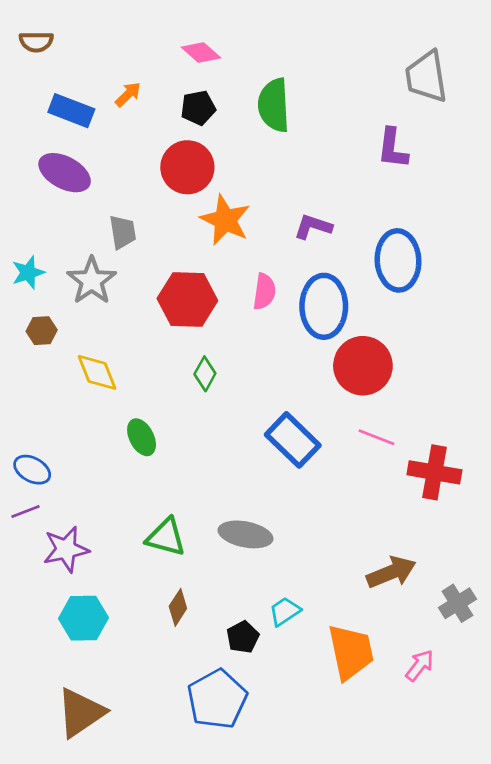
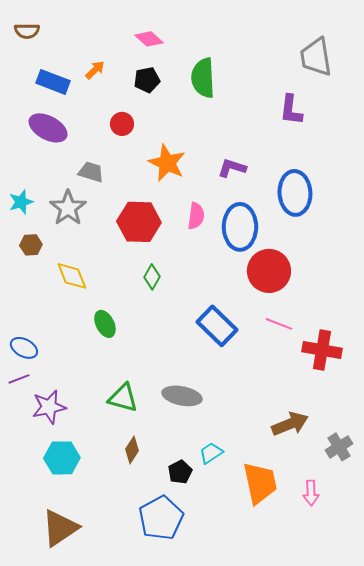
red circle: (187, 167) -> (122, 124), moved, size x0.6
gray trapezoid: (123, 232) -> (91, 172), turned -64
pink arrow: (420, 665) -> (311, 493), turned 140

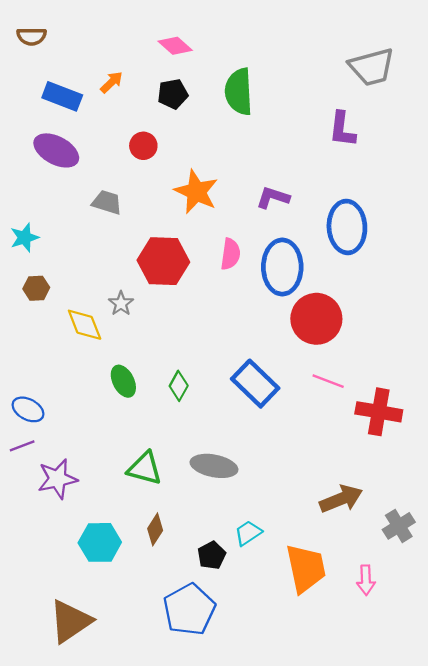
gray trapezoid: (316, 57) -> (372, 67), turned -96
gray star: (68, 208) -> (121, 303), moved, size x0.6
green diamond: (152, 277) -> (179, 386), moved
cyan hexagon: (62, 458) -> (100, 542), moved

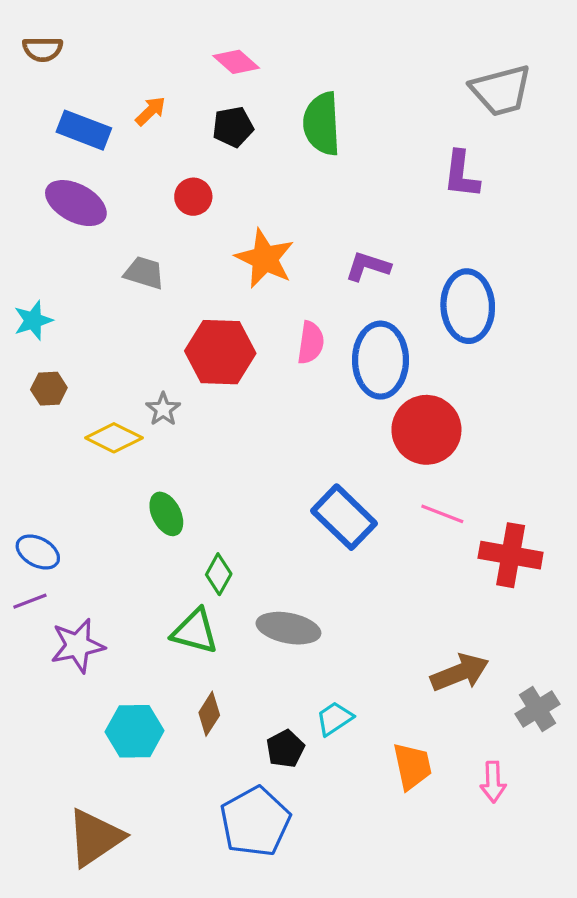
yellow diamond: (85, 325) -> (114, 438), turned -42
green diamond: (179, 386) -> (219, 574), moved
orange trapezoid: (306, 568) -> (412, 766), size x0.7

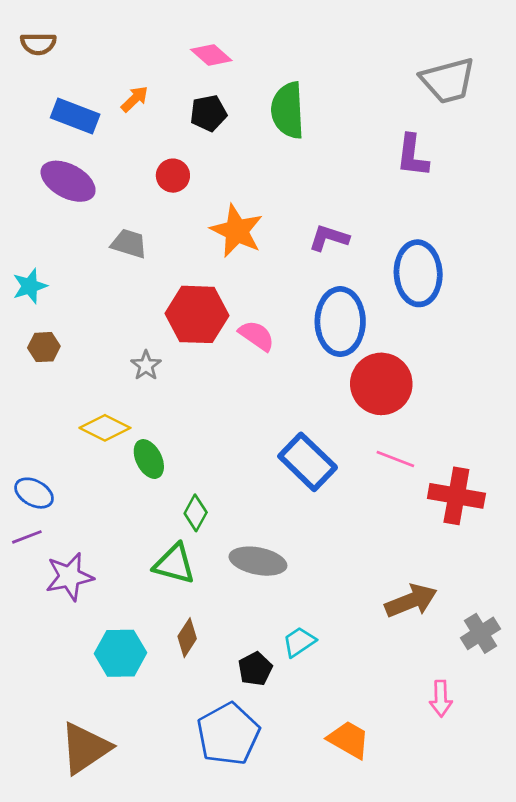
pink semicircle: (311, 343) -> (257, 336), moved, turned -63
yellow diamond: (114, 438) -> (105, 428), moved
orange trapezoid: (412, 766) -> (349, 740), moved, turned -48

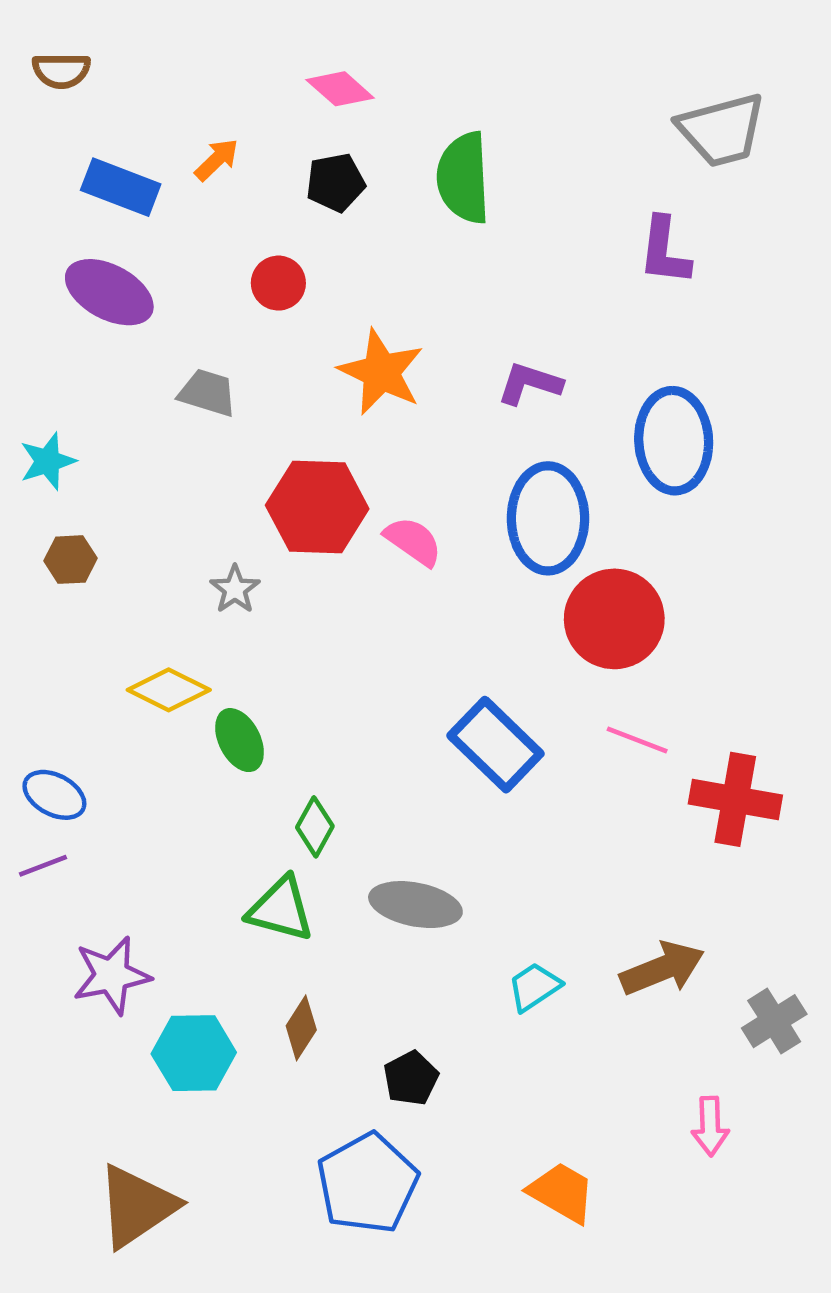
purple star: (69, 577) -> (112, 975), moved
cyan trapezoid: (299, 642) -> (534, 987), moved

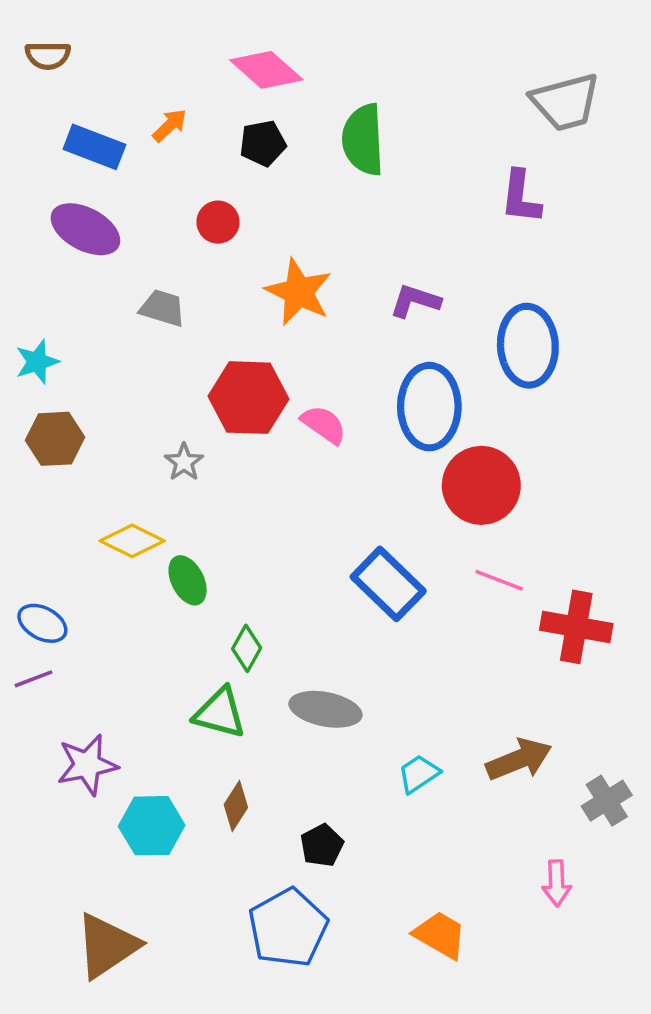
pink diamond: (340, 89) -> (266, 70), size x1.4
brown hexagon: (70, 560) -> (55, 439), size x1.4

